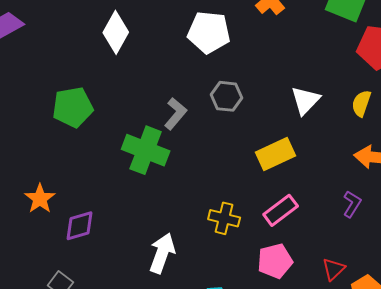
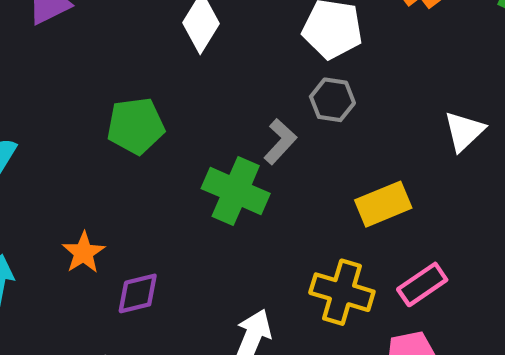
gray hexagon: (226, 96) -> (332, 100), moved
yellow rectangle: (276, 154) -> (383, 204), moved
yellow cross: (224, 218) -> (342, 292), size x1.4

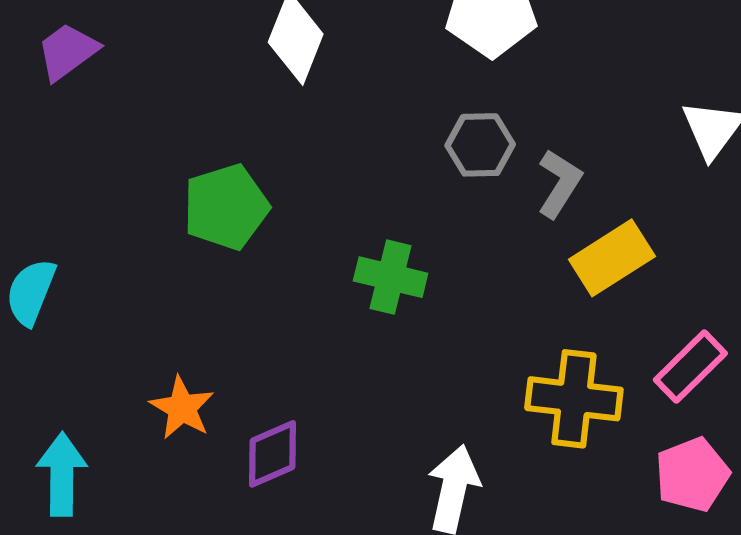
gray hexagon: (332, 100) -> (480, 145), moved
gray L-shape: (280, 142) -> (560, 183), moved
green cross: (236, 191) -> (391, 277), size x0.7

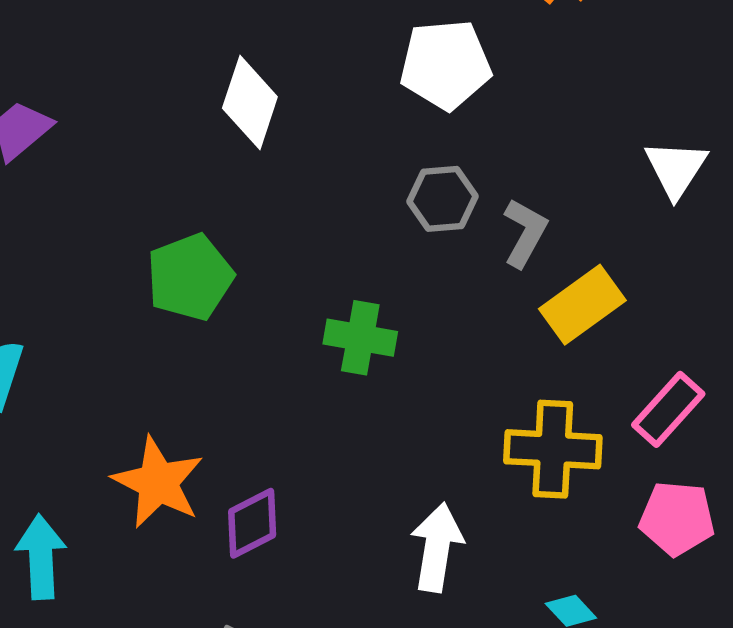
orange star: (182, 408) -> (158, 482), size x1.4
pink pentagon: (692, 475) -> (677, 518), turned 30

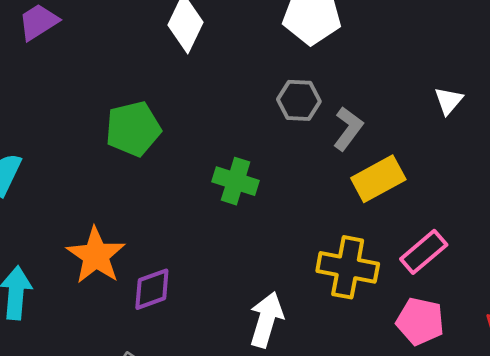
white triangle: (676, 169) -> (449, 101), size x0.7

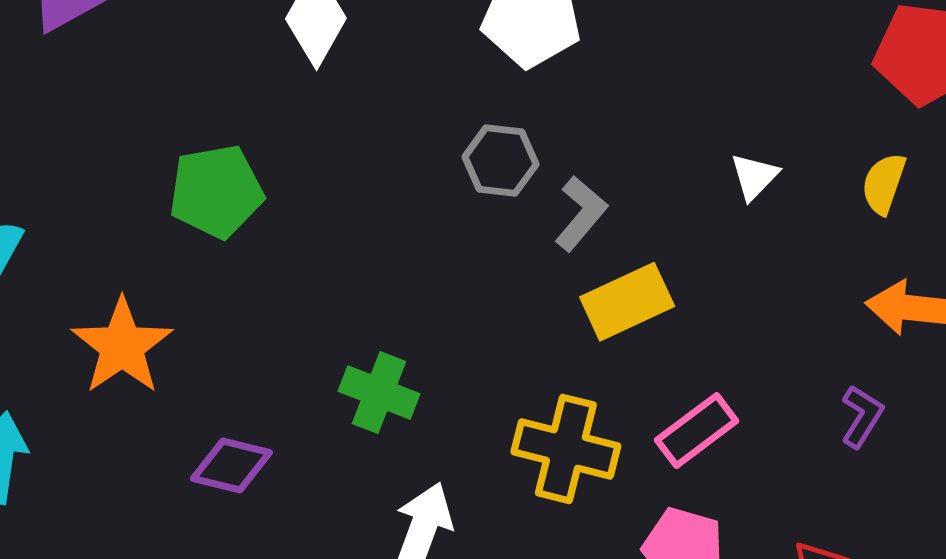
green cross: (236, 181) -> (379, 393), moved
orange star: (96, 256) -> (122, 346), moved
purple diamond: (152, 289) -> (231, 466), turned 30

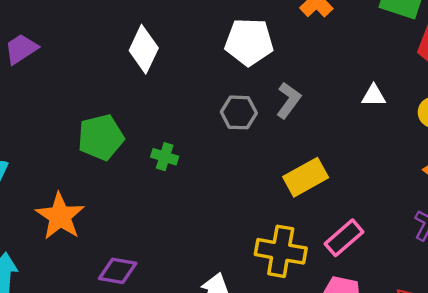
white triangle: (754, 177) -> (374, 96), moved, turned 50
gray L-shape: (581, 214) -> (289, 100), moved
green cross: (379, 393) -> (165, 157), moved, size x0.7

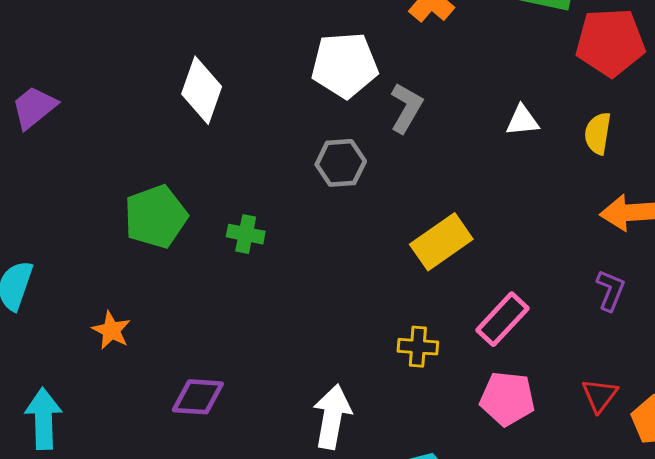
gray L-shape: (289, 100) -> (406, 108), moved
orange star: (60, 216) -> (111, 330), size x0.6
yellow cross: (281, 251) -> (418, 347), size x0.6

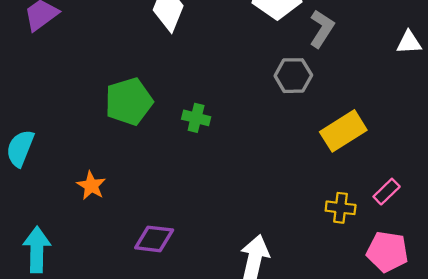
gray hexagon: (341, 163) -> (293, 76), moved
pink rectangle: (502, 319) -> (387, 192), size x0.7
yellow cross: (418, 347) -> (341, 208), moved

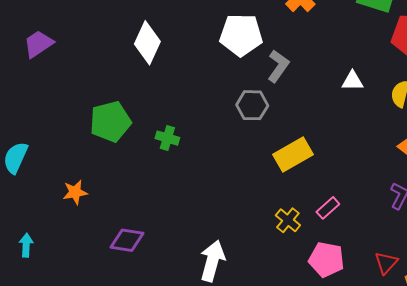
orange star: (91, 186) -> (75, 192), turned 30
yellow cross: (341, 208) -> (288, 220), turned 30
cyan arrow: (37, 250) -> (26, 245), size x0.6

